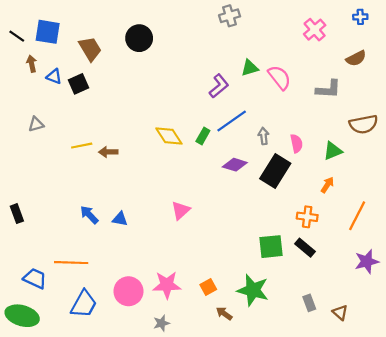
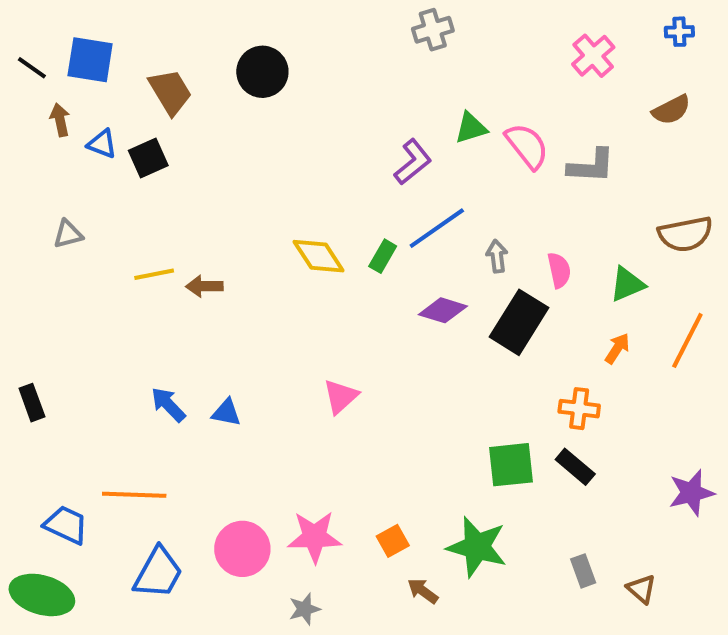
gray L-shape: (328, 89) -> (591, 166), moved
orange line: (357, 216) -> (687, 340), moved

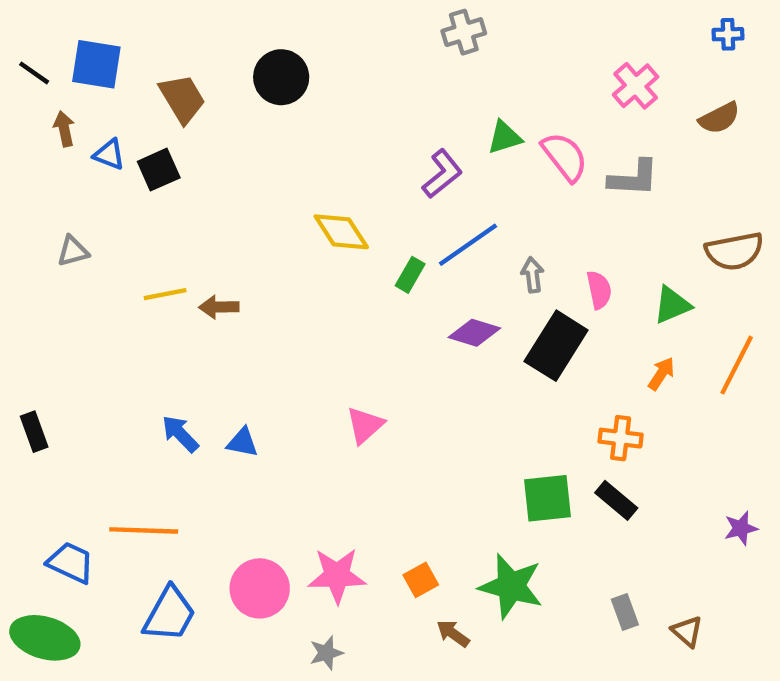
pink cross: (593, 56) -> (636, 86), moved
yellow diamond: (319, 256) -> (341, 232), moved
purple star: (691, 493) -> (741, 528), size x0.7

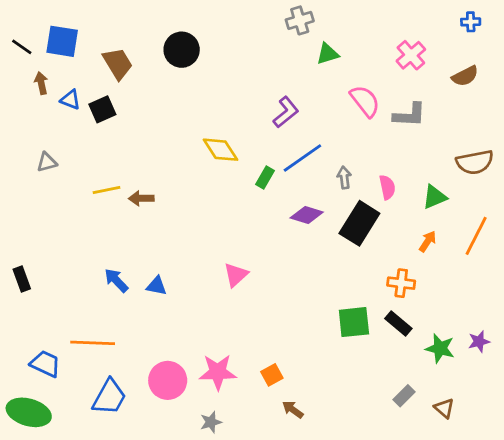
green triangle: (505, 137) -> (328, 54), moved
green star: (511, 586) -> (440, 348), moved, size x0.7
gray rectangle: (625, 612) -> (404, 396), turned 65

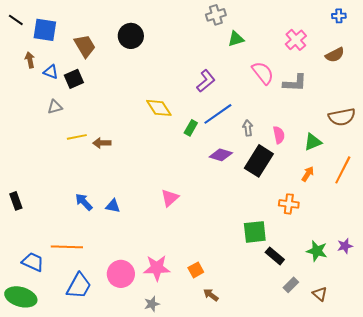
black line: (22, 47) -> (16, 20), moved
gray triangle: (47, 162) -> (55, 107), moved
black rectangle: (398, 323) -> (275, 256), moved

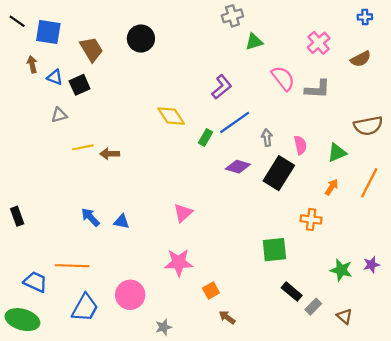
black rectangle: (275, 256) -> (292, 292), moved
pink star: (157, 268) -> (179, 262), moved

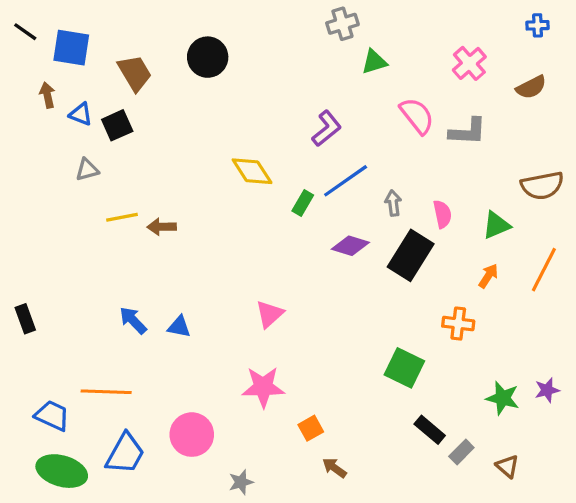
green square: (274, 250) -> (404, 368), turned 32
green ellipse: (22, 320) -> (62, 471), moved

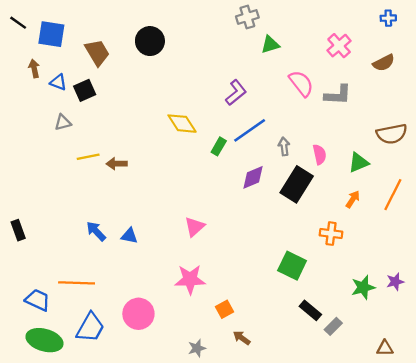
purple diamond: (350, 246) -> (253, 177), turned -40
green star: (503, 398) -> (363, 287), turned -30
brown triangle: (507, 466) -> (385, 348), moved, turned -42
gray star: (241, 482) -> (197, 348), moved

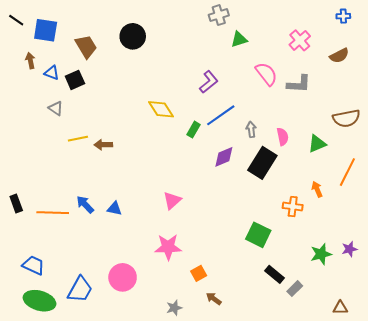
gray triangle: (63, 122) -> (56, 108), turned 49
orange arrow: (353, 199) -> (317, 189), moved, turned -56
orange line: (77, 283) -> (53, 213), moved

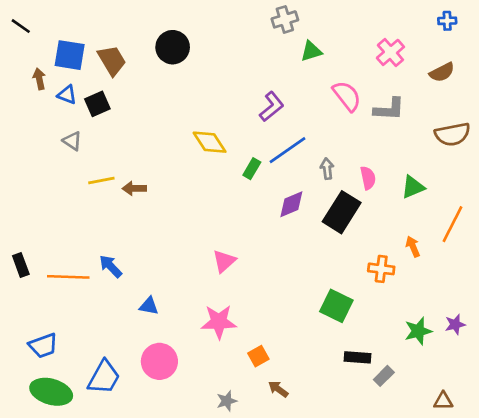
blue square: (46, 30) -> (70, 55), moved
brown semicircle: (346, 118) -> (452, 134), moved
blue triangle: (114, 209) -> (149, 306), moved
blue trapezoid: (33, 265) -> (43, 346), turned 135
black rectangle: (274, 274) -> (357, 357), turned -36

